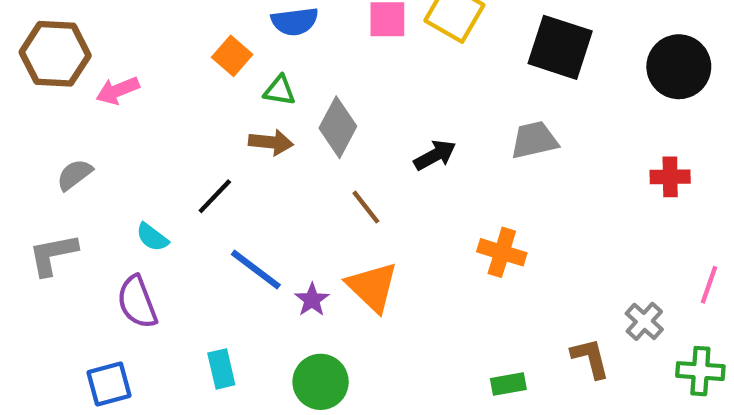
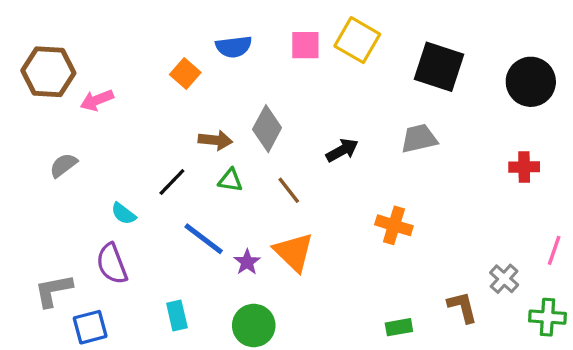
green triangle: (280, 90) -> (230, 180), moved
gray L-shape: (53, 255) -> (53, 290), moved

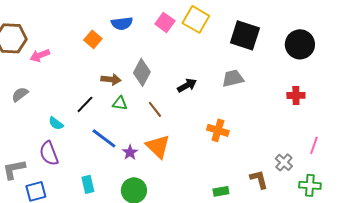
pink square: (305, 45) -> (165, 22), turned 36

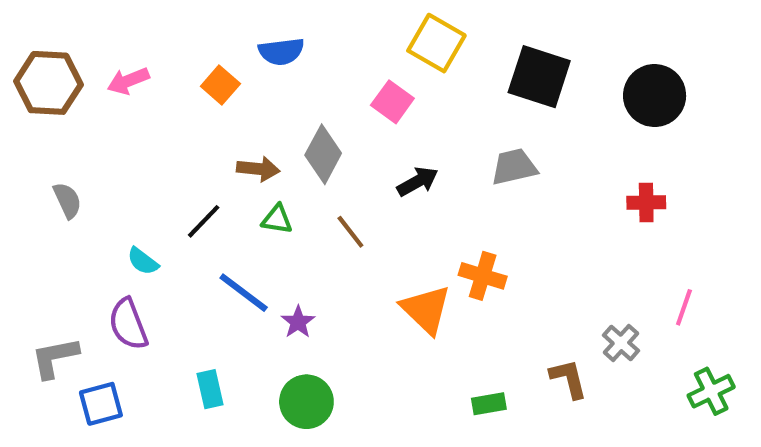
pink square: (165, 22) -> (392, 102), moved
pink arrow: (40, 55) -> (128, 81), moved
gray semicircle: (20, 94) -> (67, 200), turned 102
orange triangle: (158, 146) -> (426, 309), moved
green cross: (310, 185) -> (711, 391), moved, turned -30

